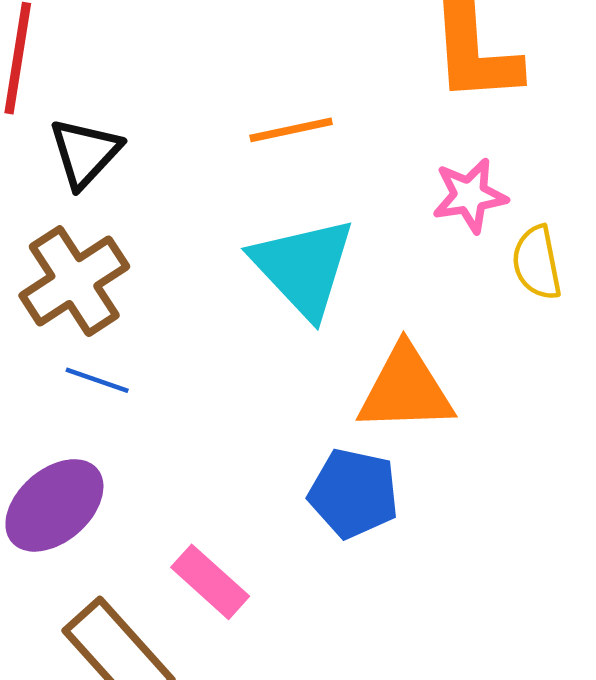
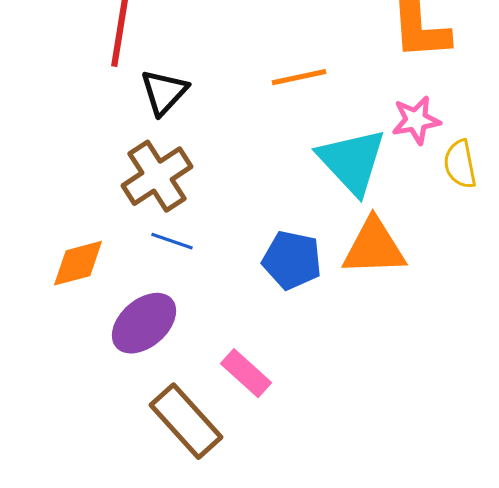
cyan triangle: (303, 267) -> (352, 161), moved
blue pentagon: (354, 493) -> (292, 260), moved

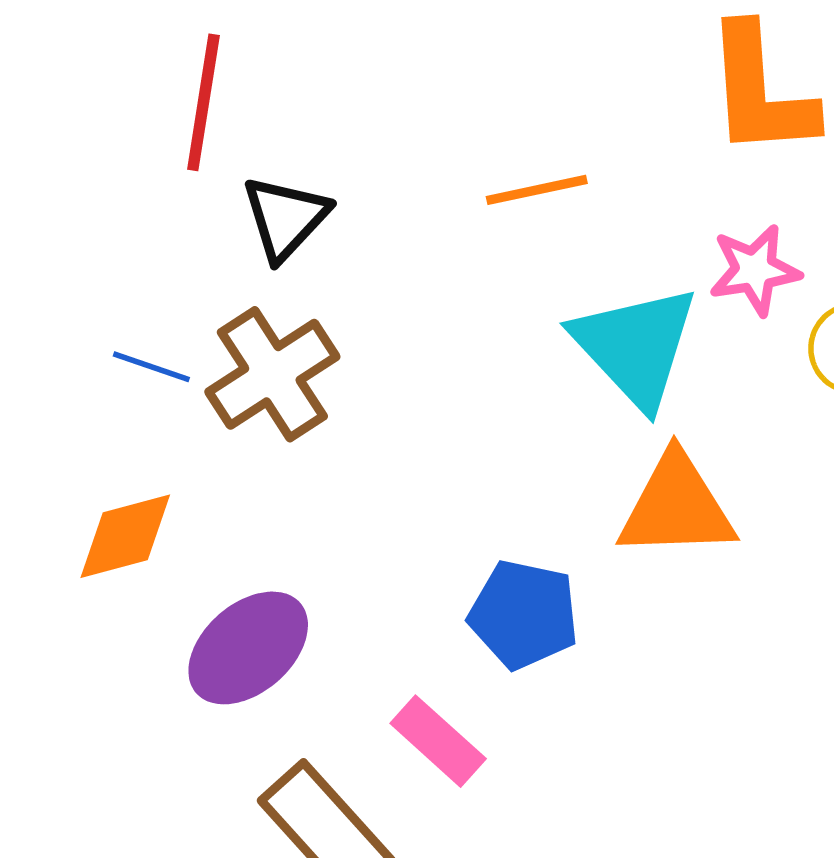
blue line: (172, 241) -> (151, 367), moved
blue pentagon: (292, 260) -> (524, 614), moved

